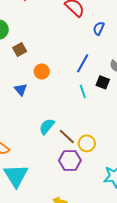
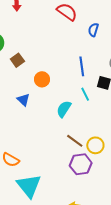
blue line: (83, 63) -> (82, 66), turned -30
cyan semicircle: (47, 126) -> (64, 109), moved

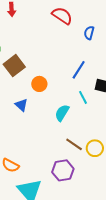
brown square: (17, 60) -> (14, 66), size x1.5
blue line: (82, 66) -> (79, 70), turned 42
purple hexagon: (81, 164) -> (63, 170), moved

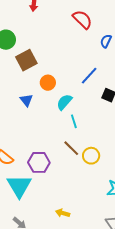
cyan line: (83, 97) -> (74, 121), moved
cyan semicircle: (62, 113) -> (64, 102), moved
purple hexagon: (63, 170) -> (39, 162), moved

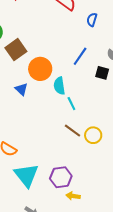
orange circle: (48, 83) -> (40, 69), size x1.5
cyan semicircle: (64, 102) -> (59, 86), turned -42
purple hexagon: (39, 162) -> (61, 177), moved

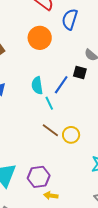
blue semicircle: (92, 20) -> (70, 19), size x1.5
blue line: (80, 56) -> (61, 85), moved
orange circle: (40, 69) -> (40, 38), moved

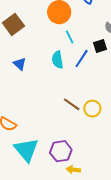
black square: (80, 72) -> (100, 46), turned -32
cyan line: (49, 103) -> (70, 37), moved

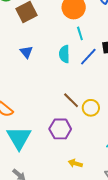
purple hexagon: (61, 151) -> (60, 129), moved
yellow arrow: (73, 170) -> (75, 163), moved

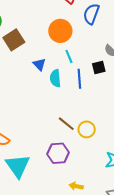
blue triangle: (26, 52) -> (39, 64), moved
blue line: (88, 57) -> (79, 79), turned -42

